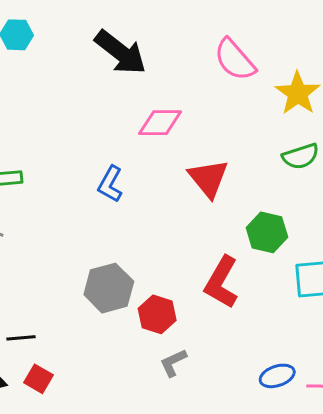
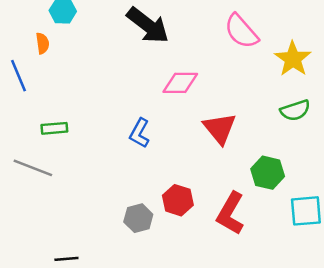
gray hexagon: (109, 288) -> (138, 218), size x0.7
red hexagon: (157, 314) -> (178, 200), moved

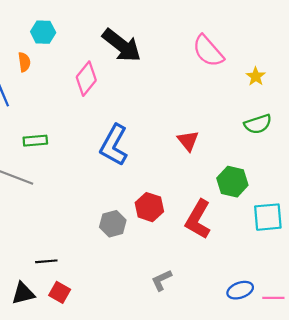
yellow star: (293, 59) -> (256, 76), size x0.6
pink diamond: (180, 83) -> (86, 79), moved, turned -52
red triangle: (220, 128) -> (188, 141), size x0.7
blue L-shape: (139, 133) -> (114, 145), size x1.5

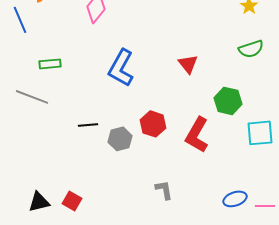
black line: (46, 261) -> (88, 125), moved
gray L-shape: (162, 280) -> (164, 190), turned 105

